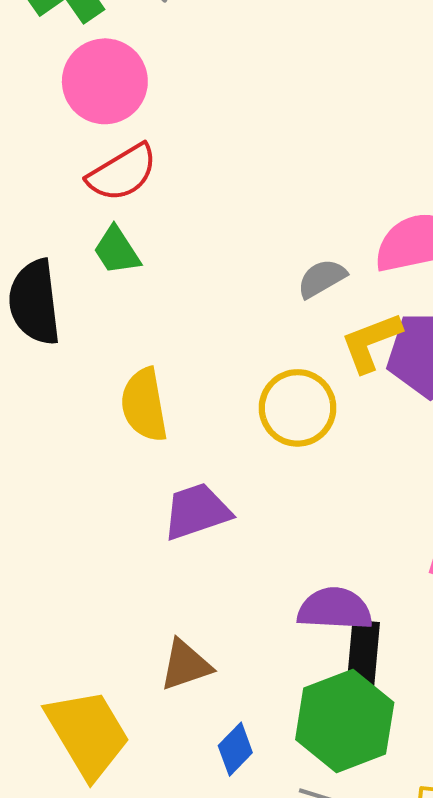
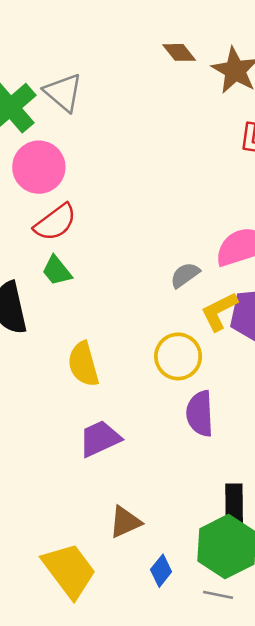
purple trapezoid: (197, 511) -> (100, 439), moved
purple semicircle: (335, 609) -> (200, 414), moved, turned -90

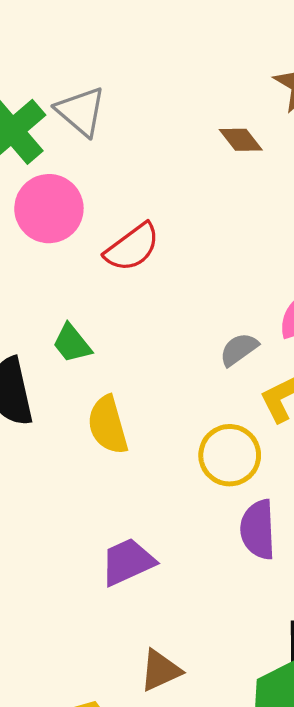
brown diamond: (179, 52) -> (241, 140), moved
red semicircle: (55, 222) -> (132, 247), moved
yellow semicircle: (83, 364) -> (108, 425), moved

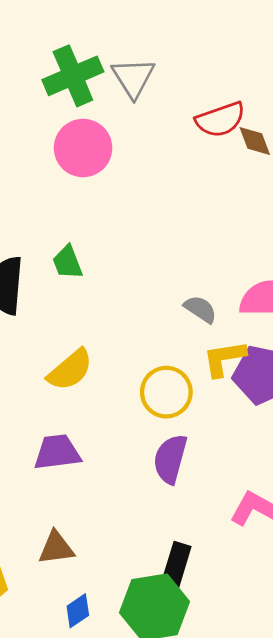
red semicircle: (132, 247) -> (220, 120), moved
gray semicircle: (239, 349) -> (200, 309), turned 52
yellow semicircle: (108, 425) -> (70, 370), moved, turned -132

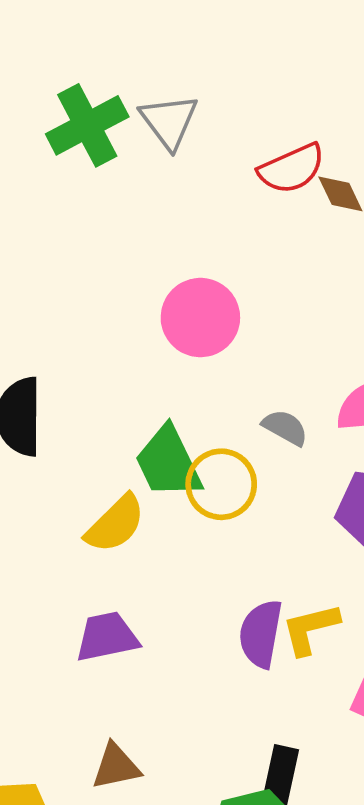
pink circle: (83, 148) -> (200, 318), moved
green trapezoid: (68, 262) -> (168, 462), moved, size x1.6
yellow L-shape: (224, 358) -> (310, 629), moved
yellow circle: (166, 392) -> (221, 484), moved

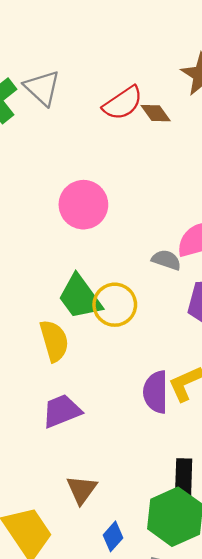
gray semicircle: (285, 428) -> (166, 260), moved
yellow semicircle: (115, 524) -> (54, 341), turned -51
brown triangle: (116, 766) -> (82, 490), turned -32

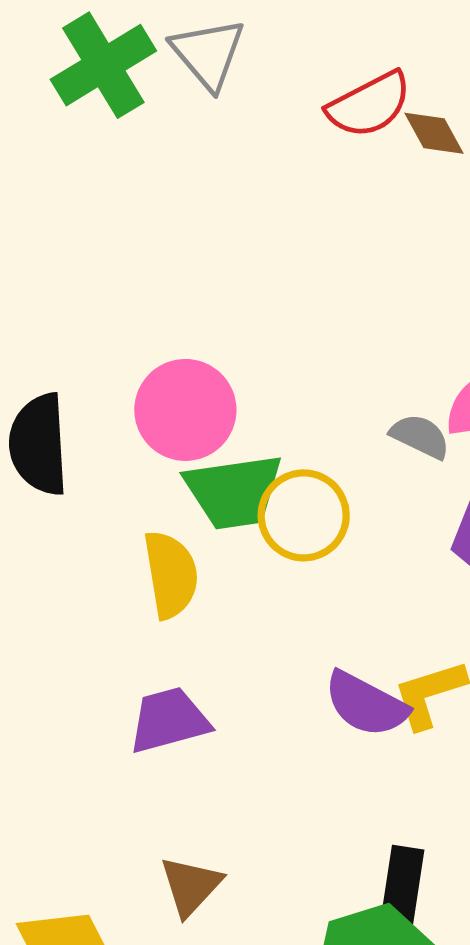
pink circle: (83, 205) -> (185, 410), moved
green trapezoid: (80, 297) -> (234, 491), turned -69
purple semicircle: (156, 392) -> (366, 704), turned -69

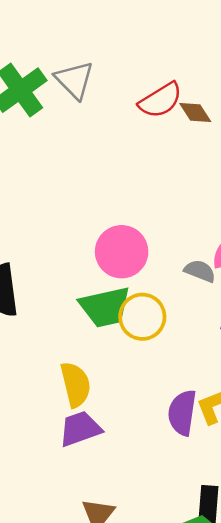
pink circle: (185, 410) -> (122, 252), moved
yellow semicircle: (171, 575) -> (76, 384), moved
purple semicircle: (366, 704) -> (182, 413), turned 75

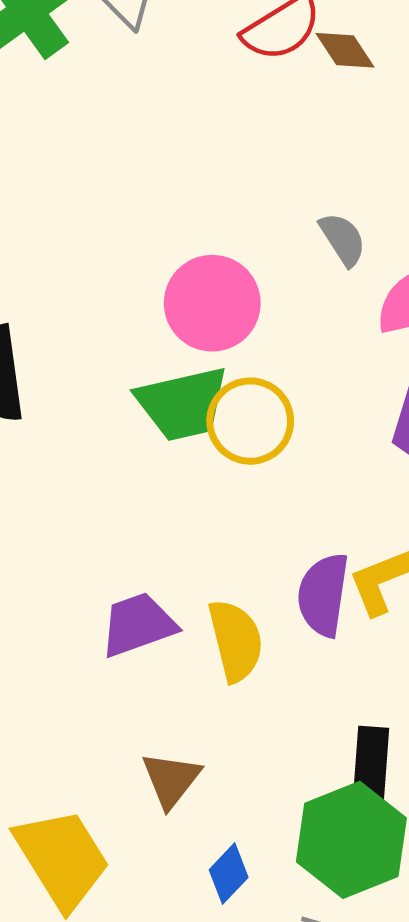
gray semicircle: (200, 271) -> (343, 239), moved, turned 36
yellow semicircle: (76, 384) -> (236, 641), moved

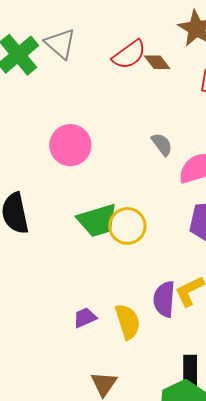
pink circle: (212, 303) -> (70, 145), moved
purple trapezoid: (138, 625) -> (85, 318), size x0.7

